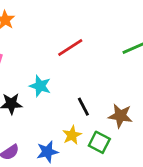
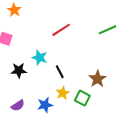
black line: (83, 107) -> (60, 72), moved
brown star: (120, 116) -> (97, 79), turned 30

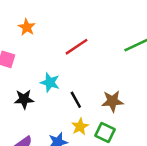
orange star: (14, 10) -> (27, 27), moved
brown star: (97, 79) -> (112, 101), moved, turned 30

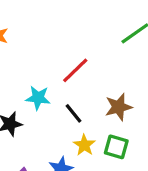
red line: (77, 47) -> (75, 70), moved

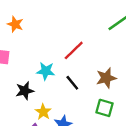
yellow star: (84, 145) -> (43, 112), moved

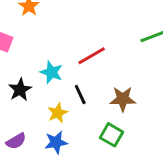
black star: (25, 91) -> (20, 90), turned -30
yellow star: (43, 112) -> (58, 113), moved

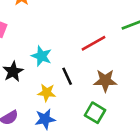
red line: (92, 56) -> (93, 43), moved
yellow star: (58, 113) -> (47, 93), turned 30

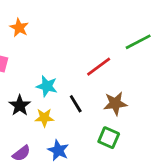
yellow star: (47, 93) -> (44, 118), moved
blue star: (45, 119) -> (58, 150), turned -30

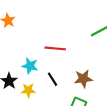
red line: (99, 67) -> (55, 48), moved, turned 42

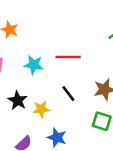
cyan star: (30, 66) -> (34, 65), moved

